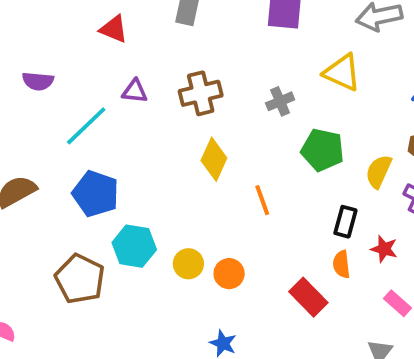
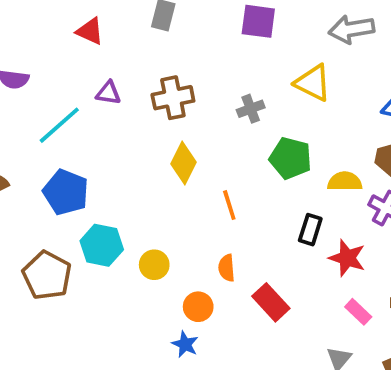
yellow semicircle: (379, 171) -> (345, 182), turned 64
red star: (384, 249) -> (347, 258), size x1.4
orange semicircle: (341, 264) -> (227, 268), moved
orange circle: (229, 274) -> (198, 307), moved

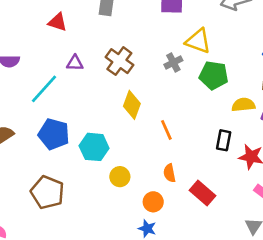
yellow triangle: (313, 83) -> (198, 41), moved
brown cross: (173, 98) -> (119, 61), turned -36
green pentagon: (291, 158) -> (214, 75), moved
cyan hexagon: (102, 245) -> (94, 147), moved

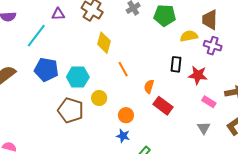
orange line: (166, 130) -> (123, 69), moved
orange semicircle: (170, 173) -> (149, 87), moved, turned 32
brown pentagon: (47, 192) -> (71, 110), moved

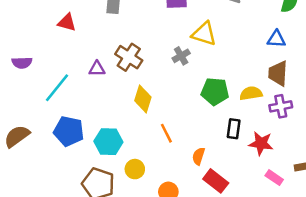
purple triangle: (58, 14) -> (97, 69), moved
green pentagon: (165, 15) -> (215, 91), moved
purple cross: (213, 46) -> (281, 106), turned -30

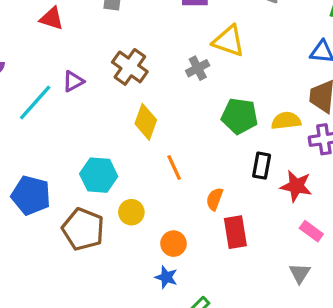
purple triangle: (97, 69) -> (73, 81), moved, turned -30
blue pentagon: (69, 131) -> (31, 195), moved
red rectangle: (216, 181) -> (235, 232), turned 40

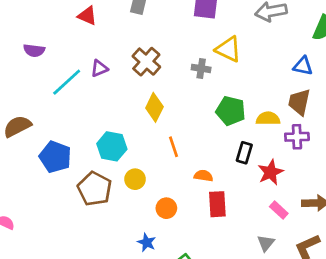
gray cross: (198, 68) -> (201, 68), turned 30
red star: (296, 186) -> (271, 172), turned 30
orange semicircle: (215, 199) -> (203, 176), turned 72
blue star: (166, 277) -> (147, 242), moved

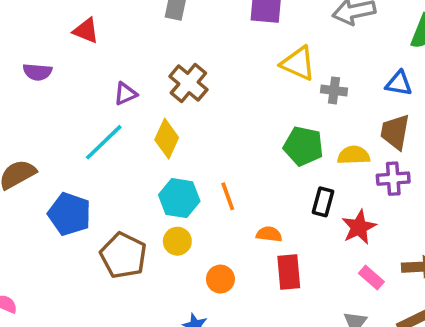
red triangle: (87, 16) -> (86, 31), moved
gray cross: (201, 68) -> (334, 90), moved
cyan line: (67, 82) -> (104, 142), moved
yellow diamond: (154, 107) -> (167, 139), moved
cyan hexagon: (112, 146) -> (179, 198), moved

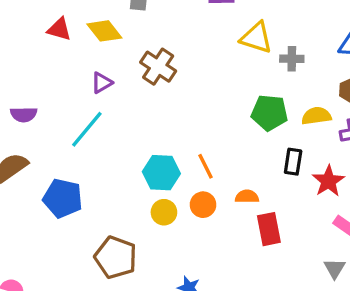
purple semicircle: (37, 72) -> (24, 114), moved
yellow diamond: (167, 139) -> (104, 31), moved, turned -56
brown pentagon: (123, 255) -> (116, 257), moved
orange circle: (220, 279) -> (203, 205), moved

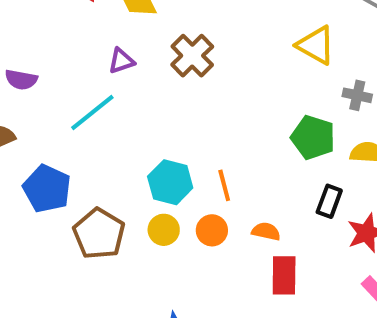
gray cross: (292, 59) -> (357, 95), moved
brown pentagon: (116, 257) -> (99, 234), moved

